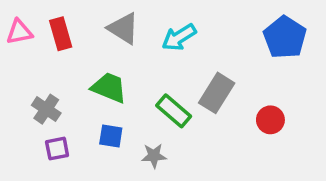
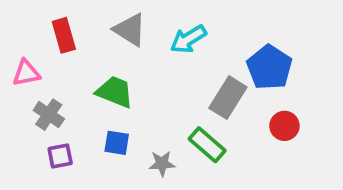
pink triangle: (19, 32) -> (26, 73), moved
blue pentagon: (285, 37) -> (269, 67), moved
green rectangle: (174, 111) -> (207, 145), moved

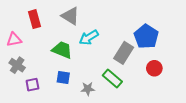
cyan arrow: (188, 39) -> (89, 38), moved
gray cross: (49, 115) -> (17, 65), moved

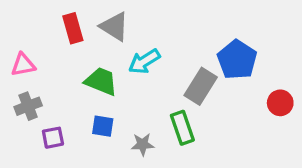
red rectangle: (35, 19) -> (73, 28), moved
gray cross: (17, 65) -> (28, 106), turned 35
red circle: (154, 68) -> (280, 103), moved
green rectangle: (112, 78) -> (182, 128), turned 30

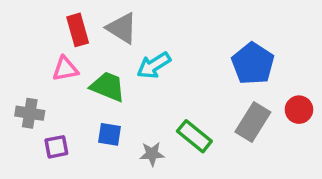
pink triangle: (23, 65) -> (65, 69), moved
gray rectangle: (201, 86) -> (253, 122), moved
gray cross: (28, 106) -> (30, 113), turned 30
green rectangle: (182, 128) -> (194, 136), turned -32

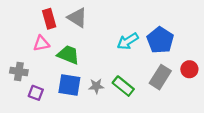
cyan arrow: (154, 65) -> (128, 41), moved
blue square: (109, 134) -> (69, 85), size x1.5
purple square: (56, 147) -> (36, 93), turned 32
gray star: (152, 154) -> (96, 86), moved

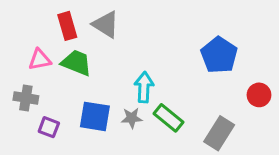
cyan arrow: (128, 41) -> (144, 87), moved, turned 125
pink triangle: (41, 43) -> (40, 60), moved
green trapezoid: (68, 55) -> (76, 63), moved
gray rectangle: (160, 77) -> (219, 133), moved

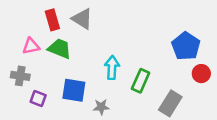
blue pentagon: (219, 55) -> (186, 46), moved
gray star: (132, 118) -> (101, 107), moved
green rectangle: (169, 118) -> (141, 81), moved, turned 75

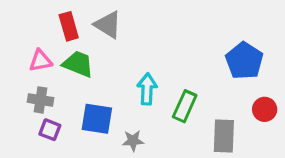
red circle: (201, 74) -> (265, 109), moved
gray cross: (20, 76) -> (40, 100), moved
gray rectangle: (170, 103) -> (224, 136), turned -30

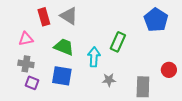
blue pentagon: (244, 61) -> (156, 20), moved
green trapezoid: (78, 64) -> (64, 47), moved
green rectangle: (185, 106) -> (118, 42), moved
gray star: (133, 141) -> (109, 80), moved

